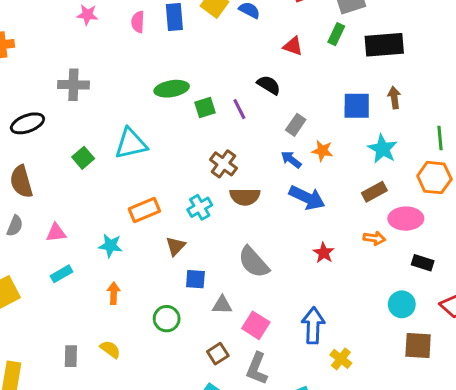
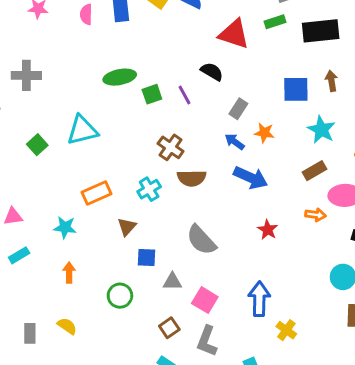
green rectangle: (336, 34) -> (275, 22), turned 48
red triangle: (293, 46) -> (234, 34), size x1.6

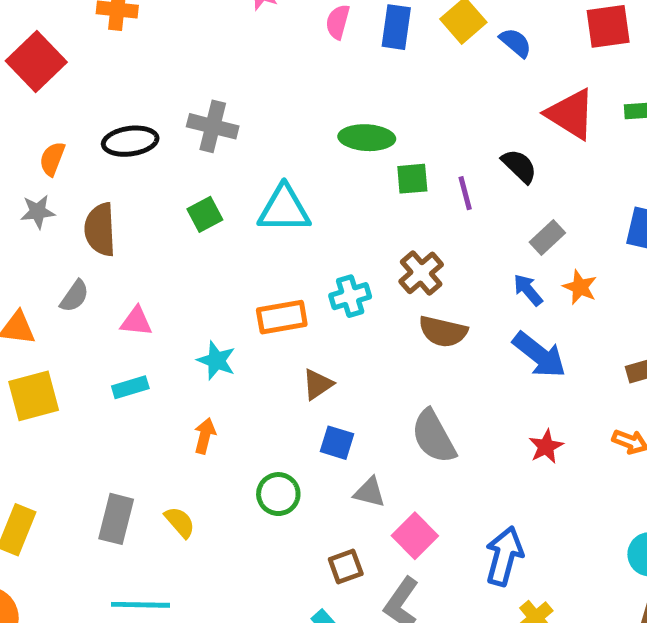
gray cross: (26, 75) -> (213, 126), moved
cyan cross: (149, 189) -> (350, 296), moved
gray rectangle: (30, 333) -> (116, 519), size x1.4

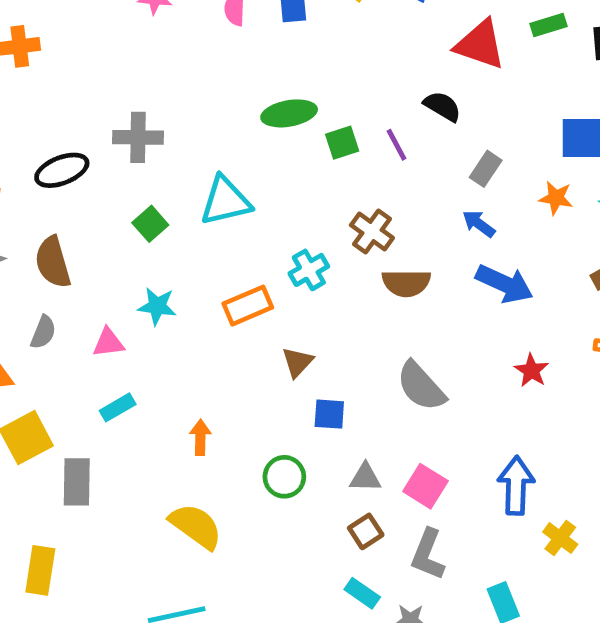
orange star: (580, 287) -> (556, 198), moved
cyan star: (216, 361) -> (157, 306), moved
gray triangle: (370, 492) -> (365, 478), moved
gray rectangle: (116, 519) -> (77, 482), moved
yellow semicircle: (180, 522) -> (196, 526), size x1.6

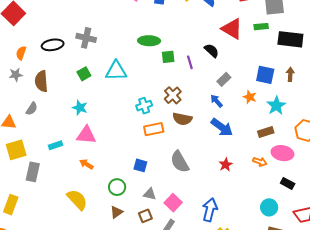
orange rectangle: (248, 306) -> (154, 129), moved
pink triangle: (108, 343) -> (86, 135), moved, size x1.5
brown triangle: (297, 362) -> (117, 212), moved
orange arrow: (200, 437) -> (86, 164), turned -72

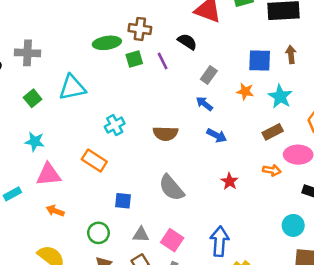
brown cross: (173, 95) -> (140, 29), moved, turned -30
blue arrow: (222, 127) -> (217, 135), size x0.7
orange rectangle: (154, 129) -> (94, 161), moved, turned 54

